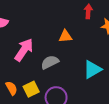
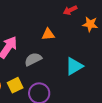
red arrow: (88, 11) -> (70, 10), turned -120

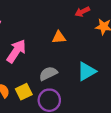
gray semicircle: (33, 59) -> (48, 74), moved

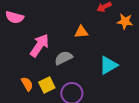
gray semicircle: (48, 74) -> (64, 58), moved

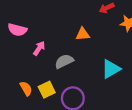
pink semicircle: (15, 17) -> (17, 30), moved
pink arrow: (40, 45) -> (39, 48), size x0.6

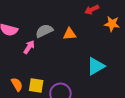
gray semicircle: (64, 61) -> (44, 31), moved
yellow square: (47, 90) -> (36, 85), turned 35

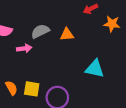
pink arrow: (29, 47) -> (24, 48), turned 48
cyan triangle: (96, 66) -> (95, 69), turned 42

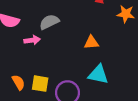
orange triangle: (67, 34) -> (91, 42), moved
cyan triangle: (95, 69) -> (98, 74), moved

